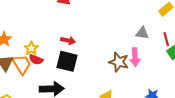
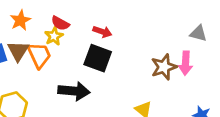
red semicircle: (36, 60) -> (60, 23), moved
brown star: (119, 62) -> (164, 67), turned 30

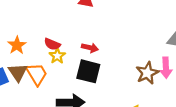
yellow star: (54, 36) -> (57, 56), moved

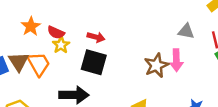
orange star: (17, 45) -> (31, 26), moved

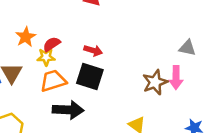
red semicircle: (56, 32) -> (52, 44), turned 120
yellow star: (61, 45) -> (46, 57), moved, turned 30
orange trapezoid: (39, 64) -> (53, 81), moved, turned -80

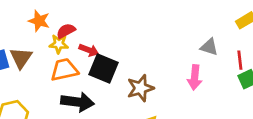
orange star: (26, 37) -> (39, 21), turned -30
red arrow: (93, 51) -> (89, 50), moved
brown star: (155, 82) -> (140, 88), moved

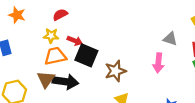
orange star: (39, 21) -> (17, 15), moved
red semicircle: (66, 31) -> (60, 15), moved
brown triangle: (21, 58) -> (46, 79), moved

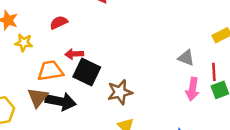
yellow star: (51, 36) -> (24, 43), moved
red arrow: (75, 41) -> (74, 54), turned 152
pink arrow: (158, 63) -> (192, 89), moved

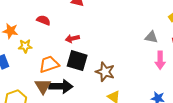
red semicircle: (59, 22) -> (43, 20), moved, turned 56
red arrow: (74, 54) -> (72, 38), moved
brown star: (120, 92) -> (105, 72), turned -30

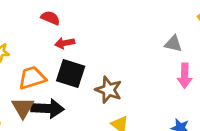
red semicircle: (43, 20) -> (50, 18), moved

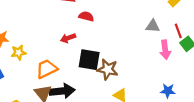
red semicircle: (50, 18) -> (86, 16), moved
black square: (71, 73) -> (89, 60), moved

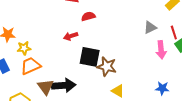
red semicircle: (86, 16) -> (88, 16), turned -32
gray triangle: (153, 26) -> (150, 27), turned -32
orange trapezoid: (47, 69) -> (31, 66), moved

